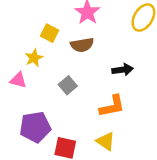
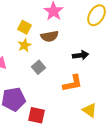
yellow star: (34, 58) -> (25, 45), moved
yellow triangle: (106, 141) -> (90, 110), moved

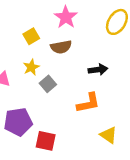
yellow square: (25, 27) -> (31, 36), turned 32
yellow star: (25, 45) -> (31, 67), moved

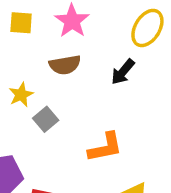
yellow square: (31, 36) -> (21, 23), moved, turned 35
black arrow: (98, 70) -> (123, 72), moved, turned 138

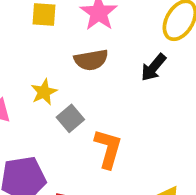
orange L-shape: (105, 147) -> (108, 149), moved, turned -63

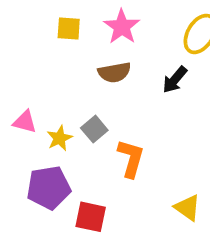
yellow star: (44, 92) -> (60, 138), moved

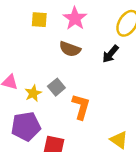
brown semicircle: (114, 72) -> (70, 49), turned 30

